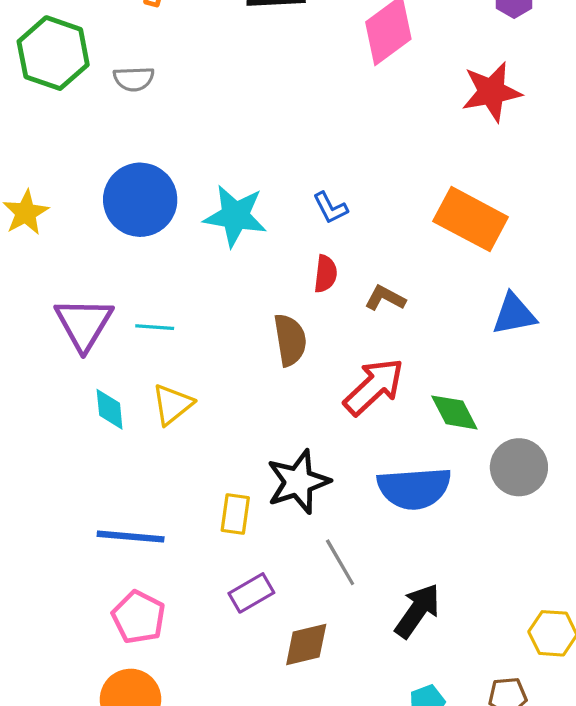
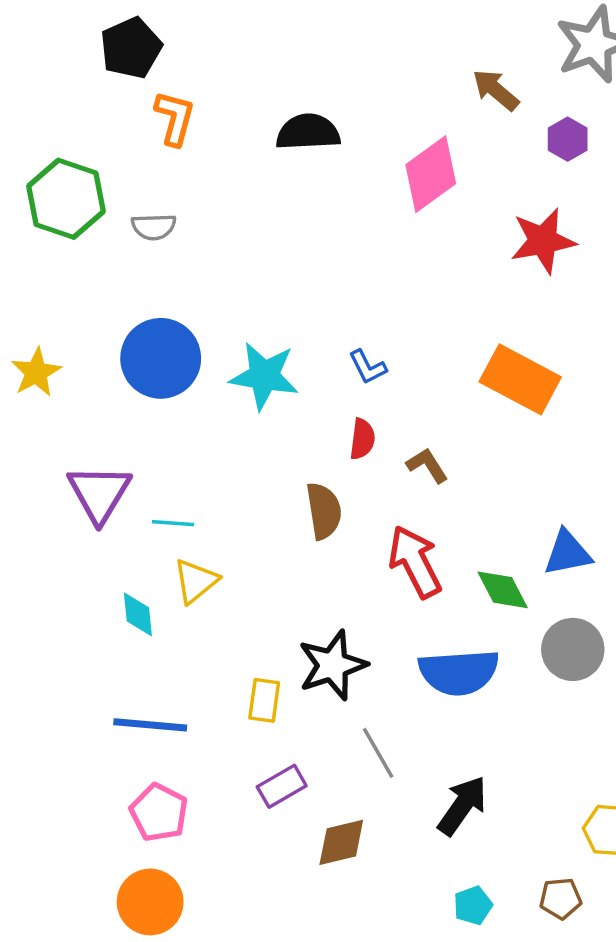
brown L-shape: (385, 298) -> (427, 465), turned 30
blue triangle: (514, 314) -> (568, 553), moved
cyan line: (155, 327) -> (173, 523), moved
red arrow: (374, 387) -> (415, 562), turned -74
cyan diamond: (110, 409) -> (138, 614), moved

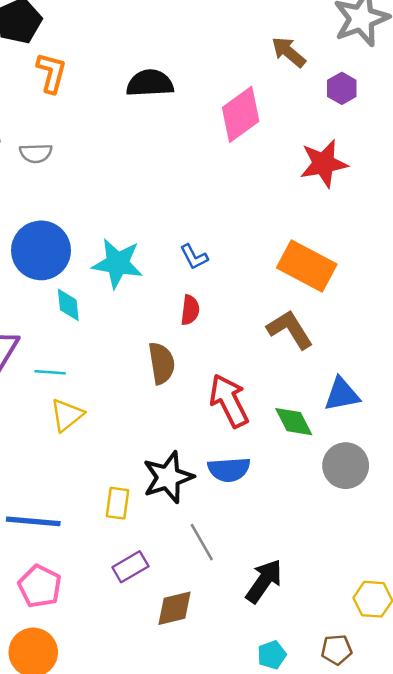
brown L-shape: (427, 465) -> (290, 330), moved, size x1.5
cyan diamond: (138, 614) -> (68, 305), moved
blue semicircle: (459, 672) -> (229, 470), moved, size x0.7

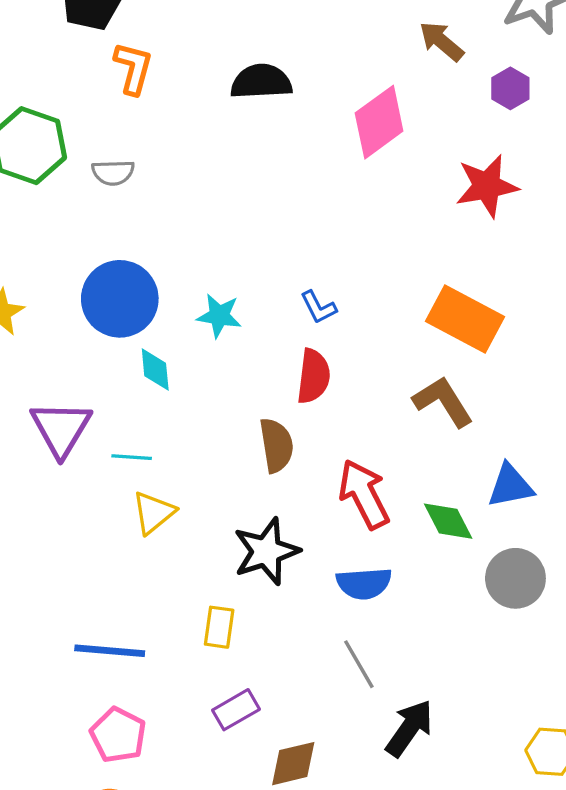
cyan star: (117, 263) -> (219, 316), size x0.7
red semicircle: (190, 310) -> (313, 376), size x1.4
black star: (168, 477) -> (266, 551), moved
gray line: (202, 542) -> (359, 664), moved

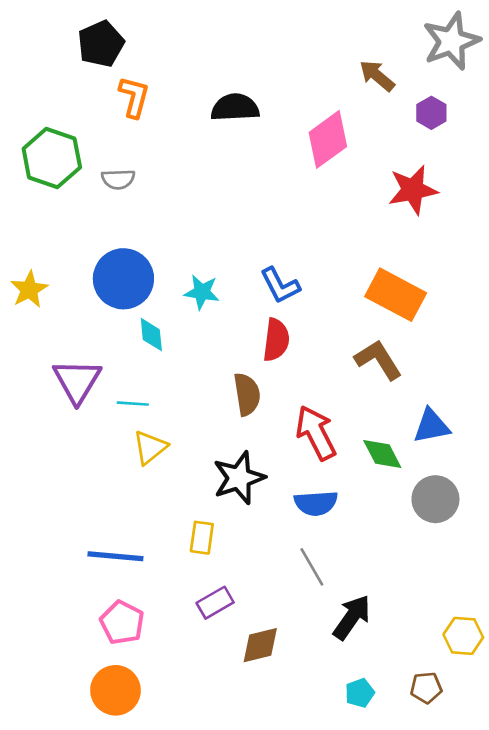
blue L-shape: (318, 307) -> (280, 285), size x1.4

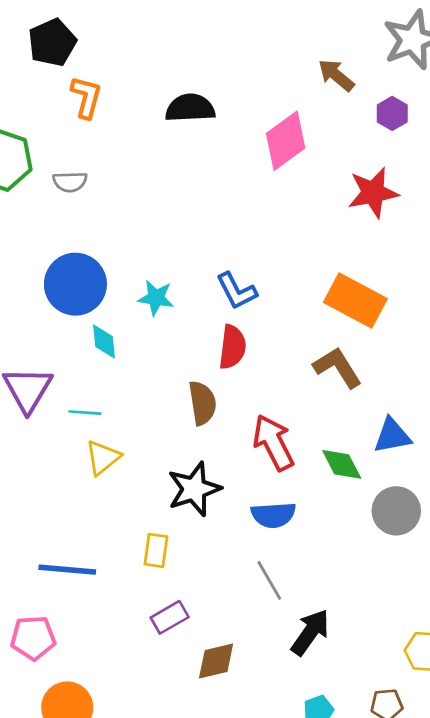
pink pentagon: (122, 623) -> (33, 638), moved, turned -30

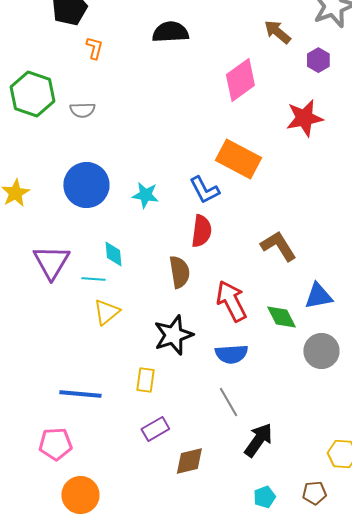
orange L-shape: (86, 97) -> (94, 48), size x0.7
black semicircle: (190, 108) -> (170, 32), moved
orange rectangle: (355, 301) -> (238, 159), moved
cyan diamond: (104, 342) -> (113, 254), moved

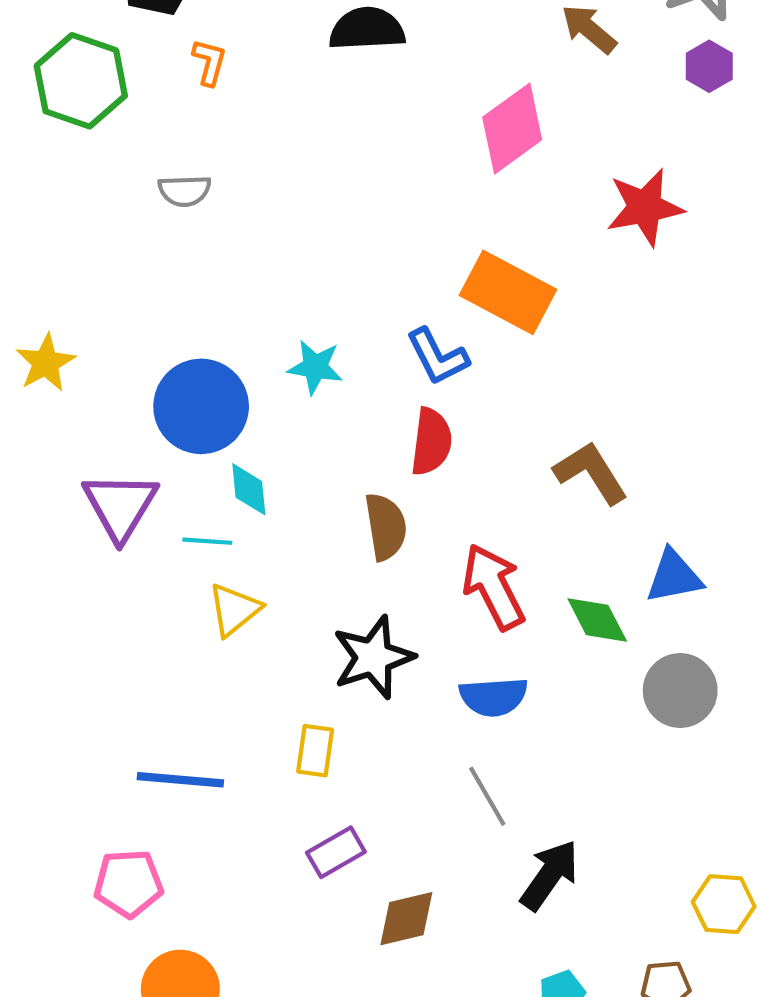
purple hexagon: (318, 60) -> (709, 66), moved
green hexagon: (32, 94) -> (81, 81), moved
blue circle: (86, 185) -> (201, 406), moved

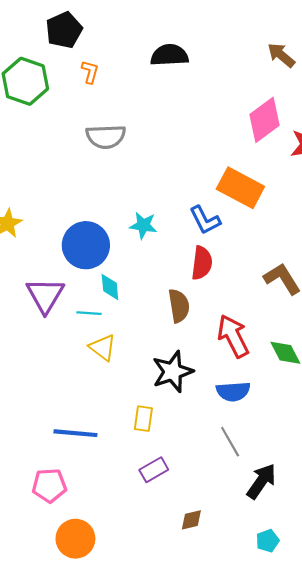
pink diamond: (512, 128) -> (264, 120), moved
gray semicircle: (184, 191) -> (106, 137), moved, size x1.5
yellow triangle: (234, 610) -> (103, 348), turned -44
brown diamond: (406, 919) -> (191, 520), moved, size x0.7

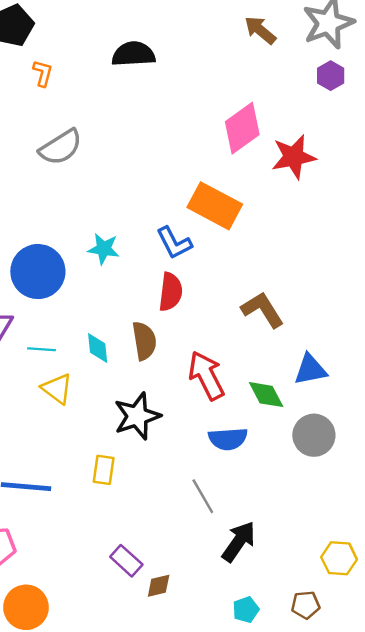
brown arrow: (281, 55) -> (260, 30), moved
gray semicircle: (106, 137) -> (61, 147), turned -30
cyan diamond: (110, 287) -> (98, 348), moved
blue semicircle: (233, 391) -> (228, 439), moved
purple rectangle: (154, 470) -> (126, 561), moved, turned 72

